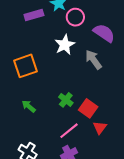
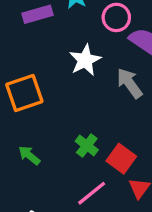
pink circle: (75, 17) -> (116, 17), moved

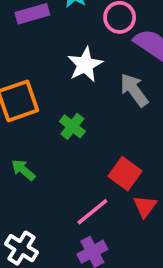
green cross: (87, 146) -> (72, 126), moved

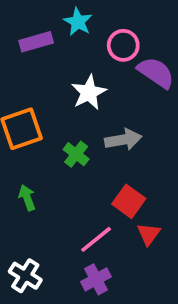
gray arrow: (134, 90) -> (123, 140), moved, turned 116
green arrow: (23, 170) -> (27, 198), turned 30

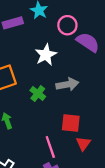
red square: (129, 201) -> (71, 123), turned -30
pink line: (96, 239) -> (50, 147), turned -70

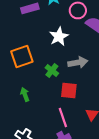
red square: (71, 123) -> (69, 90), moved

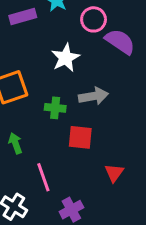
green cross: (52, 70) -> (55, 108), turned -32
pink line: (63, 117) -> (43, 177), moved

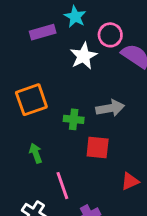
white star: (66, 58) -> (83, 56), moved
red triangle: (114, 173) -> (130, 181), turned 30

